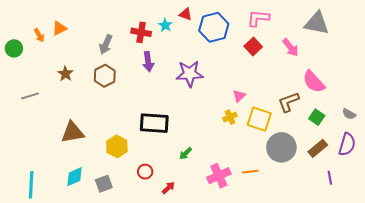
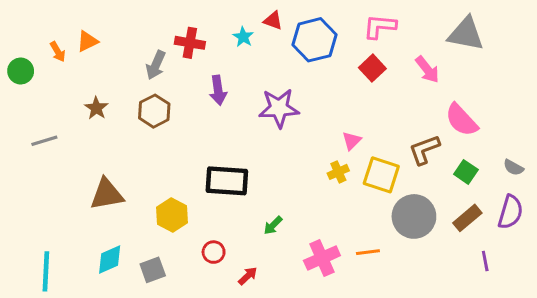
red cross: (141, 32) -> (190, 43), moved

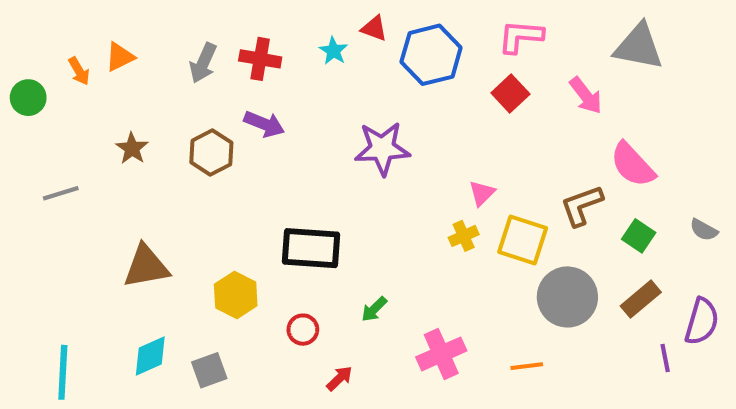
gray arrow: (156, 65) -> (203, 63), moved
purple arrow: (218, 90) -> (264, 124), moved, turned -60
purple semicircle: (510, 212) -> (702, 321), moved
red circle: (214, 252) -> (303, 330), moved
orange line: (368, 252) -> (527, 366), moved

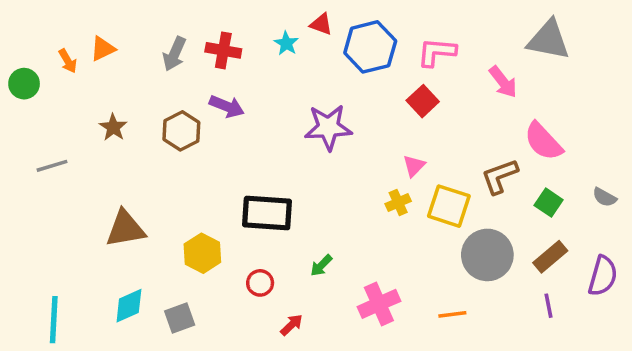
pink L-shape: (521, 37) -> (437, 52), moved
red square: (510, 93) -> (423, 101), moved
purple line: (665, 358) -> (549, 306), moved

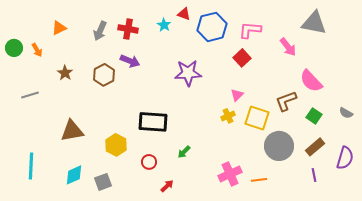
orange arrow: (68, 61) -> (37, 50), moved
pink cross: (379, 304) -> (230, 174), moved
cyan line: (54, 320) -> (31, 166), moved

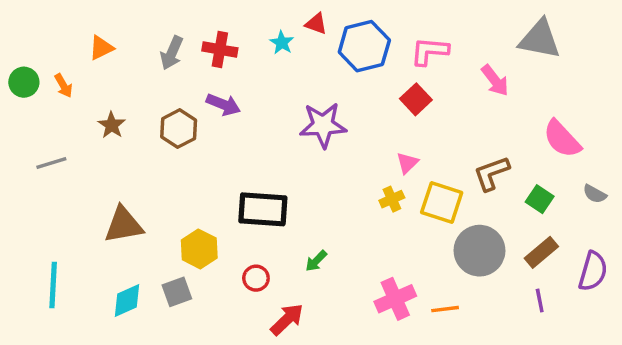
pink semicircle: (311, 81) -> (562, 139), moved
gray square: (103, 182) -> (177, 292), moved
red arrow: (167, 186) -> (287, 319), size x1.5

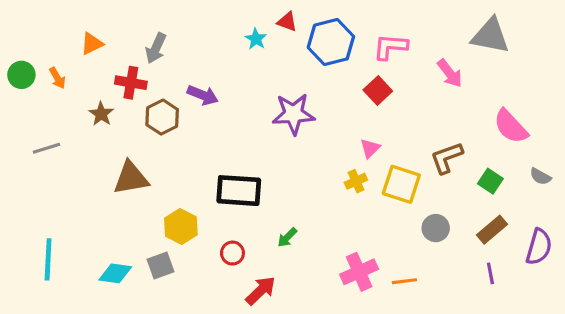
red cross: (220, 49) -> (131, 83), moved
brown triangle: (124, 225) -> (131, 178), moved
gray circle: (479, 251) -> (436, 228), size x0.6
cyan diamond: (127, 300) -> (115, 273), turned 32

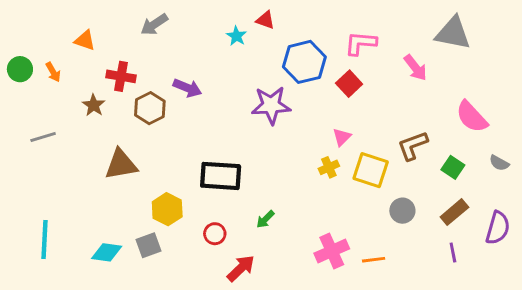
blue hexagon: (331, 42) -> (304, 62), moved
orange triangle: (92, 44) -> (85, 40), turned 45
gray arrow: (156, 48) -> (154, 24), moved, turned 32

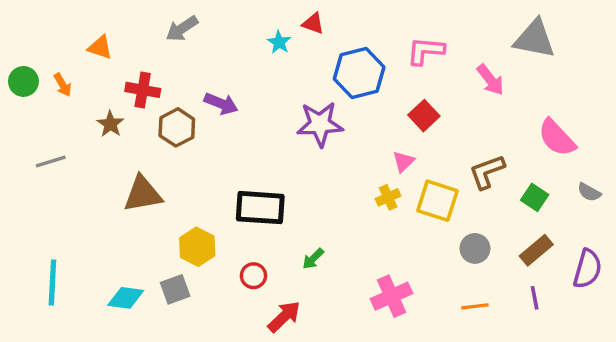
red square: (349, 84) -> (424, 116), moved
orange line: (374, 260) -> (475, 306), moved

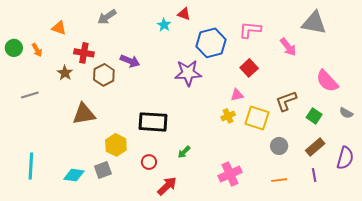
pink triangle: (403, 162) -> (237, 95), turned 32

